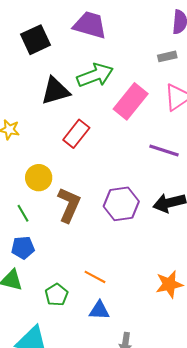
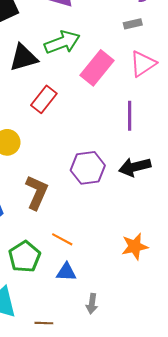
purple line: (164, 150) -> (130, 116), turned 72
brown L-shape: (69, 205) -> (37, 192), moved
green pentagon: (56, 295) -> (24, 257), size x1.4

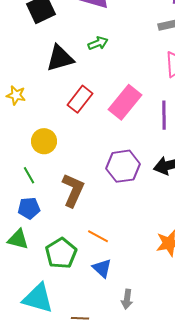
green arrow: (62, 42) -> (98, 43), size x0.6
pink rectangle: (97, 68) -> (125, 102), moved
blue triangle: (66, 272) -> (102, 268), turned 40

